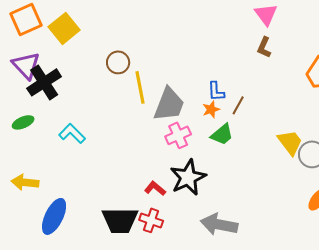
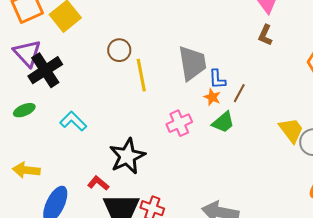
gray trapezoid: (169, 104) -> (192, 63), moved, turned -30
orange star: (211, 109) -> (212, 97), turned -30
black star: (188, 177) -> (127, 156), moved
red L-shape: (155, 188) -> (98, 183), moved

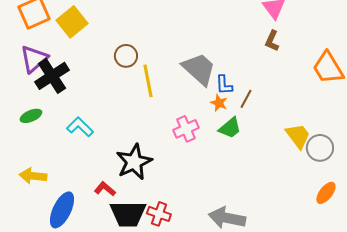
purple triangle: (27, 53) -> (34, 59), turned 32
gray trapezoid: (192, 63) -> (199, 69), turned -39

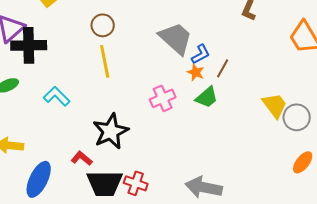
black cross: (52, 76) -> (29, 45), turned 32
yellow line: (148, 81) -> (105, 61), moved
blue L-shape: (224, 85) -> (201, 54), turned -115

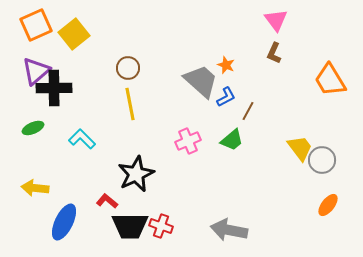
orange star: (196, 72) -> (226, 65), moved

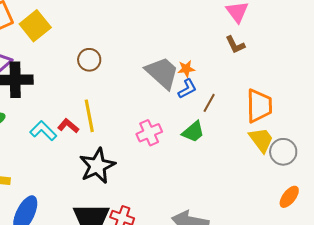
brown L-shape: (274, 53) -> (235, 45), turned -50
orange star: (226, 65) -> (186, 69), moved, turned -30
orange trapezoid: (330, 80) -> (259, 106), moved, turned -150
yellow line: (130, 104) -> (89, 116), moved
red L-shape: (107, 201) -> (68, 126), moved

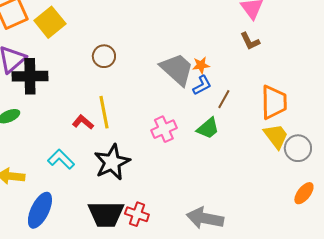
cyan L-shape: (43, 131) -> (61, 159), moved

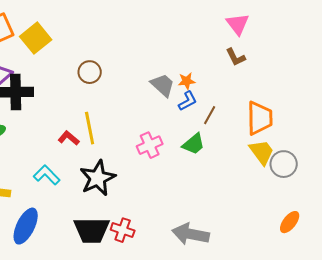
gray trapezoid: (177, 69) -> (163, 85), size x0.7
orange ellipse: (304, 193) -> (290, 222), moved

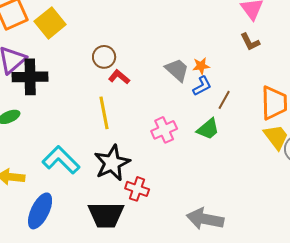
red L-shape: (69, 138) -> (119, 77), moved
cyan L-shape: (47, 175) -> (61, 160), size x1.4
red cross: (123, 230) -> (137, 189), moved

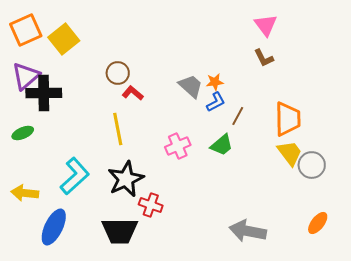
cyan L-shape: (61, 160) -> (75, 176), turned 93
gray arrow: (205, 219) -> (248, 231), moved

